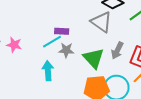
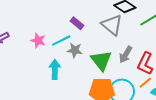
purple rectangle: (62, 31) -> (77, 23), moved, turned 32
pink star: (14, 45) -> (38, 40), moved

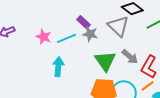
gray star: (75, 50) -> (90, 34), moved
gray arrow: (126, 55) -> (130, 57), turned -84

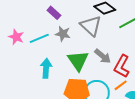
purple rectangle: (83, 22) -> (54, 13), moved
cyan arrow: (58, 67) -> (46, 68), moved

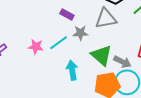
gray triangle: (91, 26) -> (106, 19), turned -40
gray arrow: (103, 56) -> (122, 62), moved

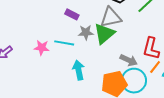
cyan line: (58, 43) -> (64, 43), turned 48
green triangle: (101, 55) -> (104, 34), moved, turned 40

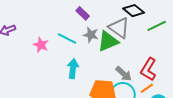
gray triangle: (111, 17) -> (119, 28), turned 30
pink star: (42, 48) -> (41, 45), moved

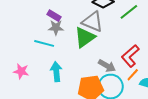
gray star: (91, 35) -> (56, 28), moved
pink star: (41, 45) -> (21, 71), moved
red L-shape: (149, 69) -> (130, 56), turned 30

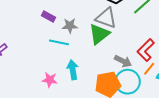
purple rectangle: (54, 16) -> (48, 16), moved
pink star: (21, 71) -> (50, 80), moved

